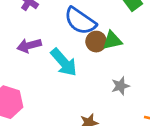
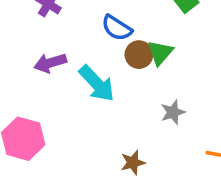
blue semicircle: (80, 21) -> (117, 28), size x0.7
green triangle: (112, 41) -> (160, 53), turned -35

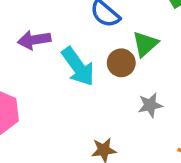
brown circle: (139, 55) -> (121, 63), moved

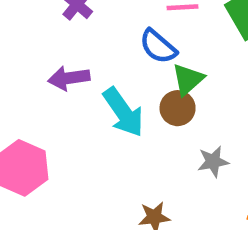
green triangle: (145, 44) -> (188, 79), moved

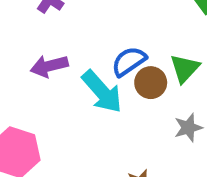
blue semicircle: (158, 46) -> (129, 61), moved, turned 111
green triangle: (188, 79) -> (185, 68), moved

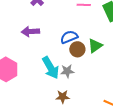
cyan arrow: (102, 92) -> (51, 68), moved
gray star: (188, 128) -> (67, 71), moved

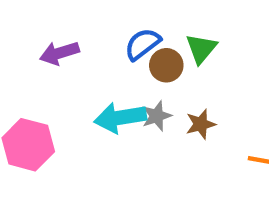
cyan arrow: (51, 68) -> (120, 118), turned 125
brown star: (63, 97) -> (201, 124), moved

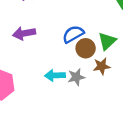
cyan arrow: (120, 118) -> (55, 75), size x0.7
brown star: (201, 124) -> (102, 66), moved

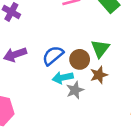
blue semicircle: (73, 34) -> (53, 55), moved
cyan arrow: (55, 75) -> (63, 78), moved

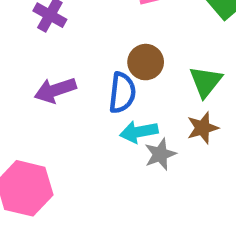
blue semicircle: (53, 55) -> (122, 93), turned 135
brown circle: (80, 59) -> (146, 62), moved

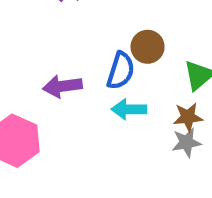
purple arrow: (55, 90) -> (62, 86), moved
gray star: (160, 154) -> (186, 142), moved

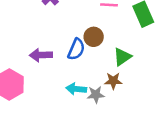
cyan arrow: (129, 109) -> (76, 89), moved
gray star: (186, 142) -> (96, 95), moved

